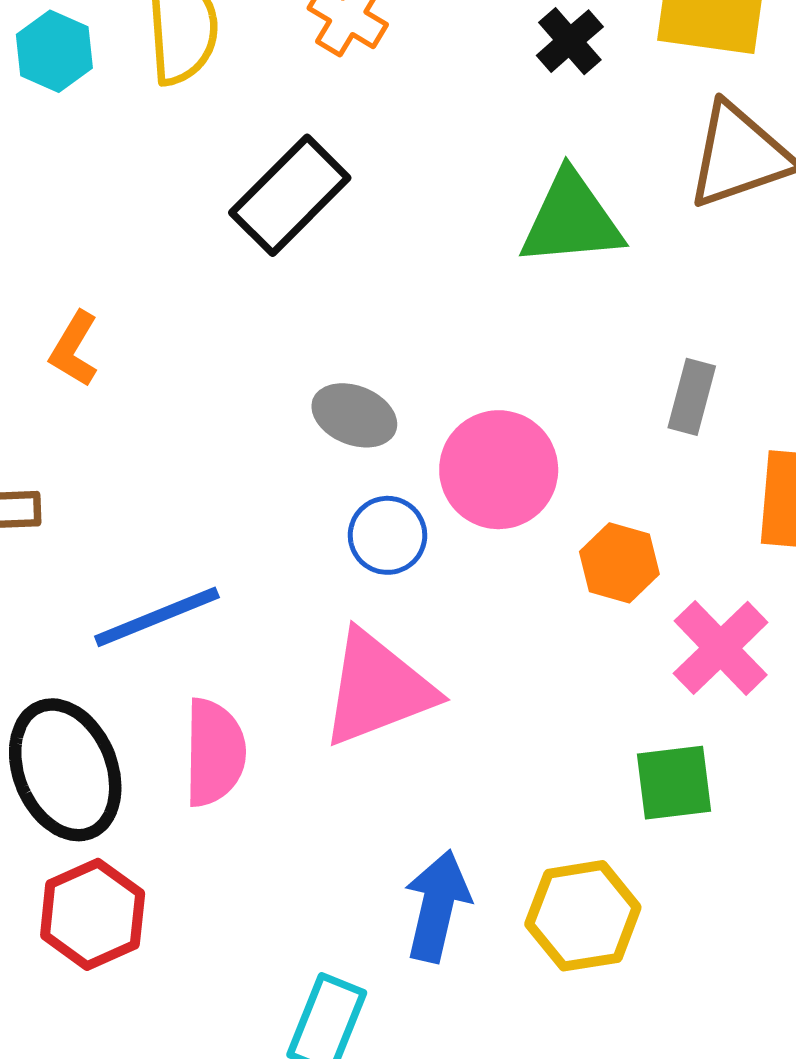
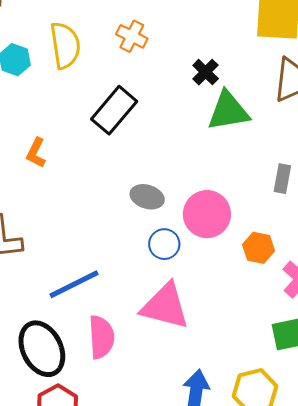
black cross: (570, 41) -> (206, 72), moved
orange L-shape: (74, 349) -> (36, 153), moved
pink triangle: (377, 689) -> (165, 306), turned 40

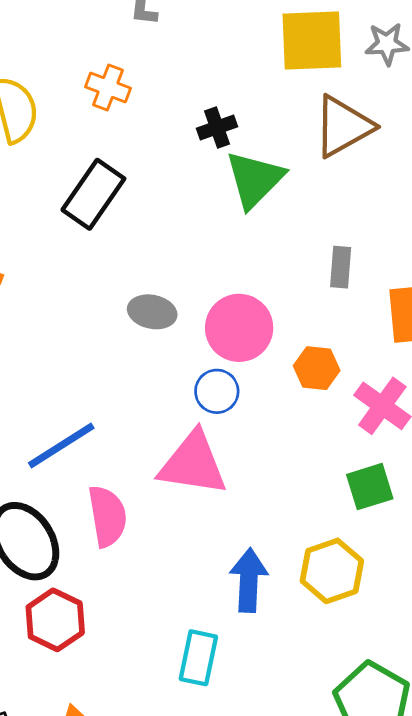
black cross: (206, 72) -> (217, 127), turned 32
green triangle: (228, 111) -> (255, 179), turned -30
blue circle: (164, 244) -> (217, 391), moved

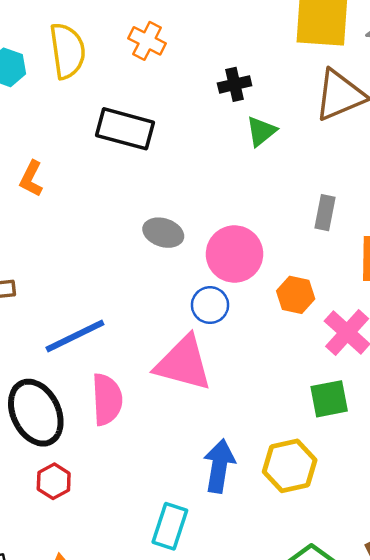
green triangle: (255, 179) -> (261, 131), size x0.6
black rectangle: (93, 194) -> (125, 129), turned 64
red hexagon: (55, 620) -> (54, 481), size x0.7

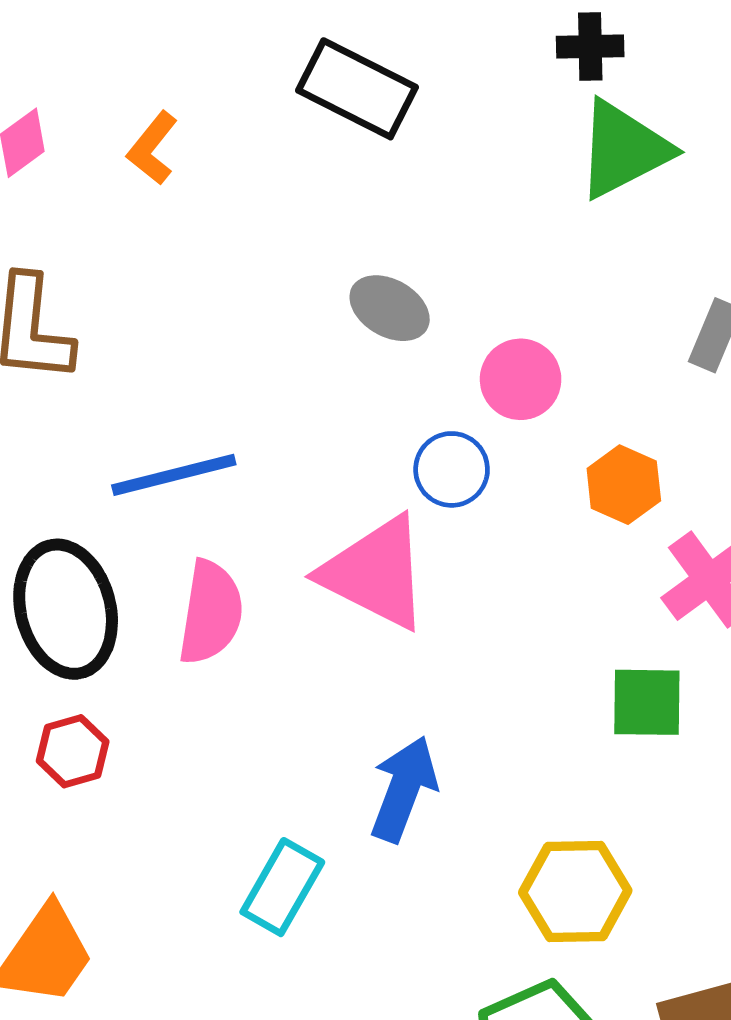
green triangle: (261, 131) -> (623, 149), size x1.6
pink circle: (234, 254) -> (521, 379), size x0.7
yellow hexagon: (290, 466) -> (575, 892), moved

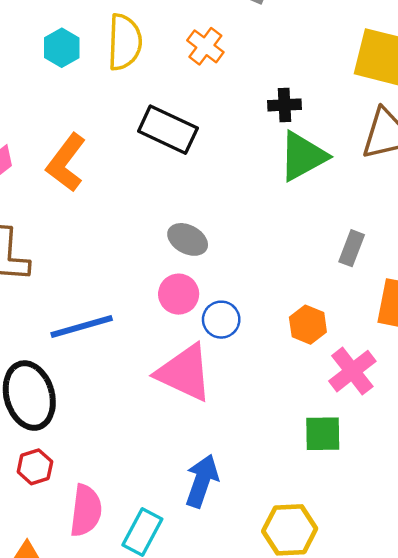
orange L-shape: (152, 148) -> (66, 163), size x1.6
pink circle: (521, 379) -> (179, 294), moved
pink semicircle: (211, 612) -> (86, 511), moved

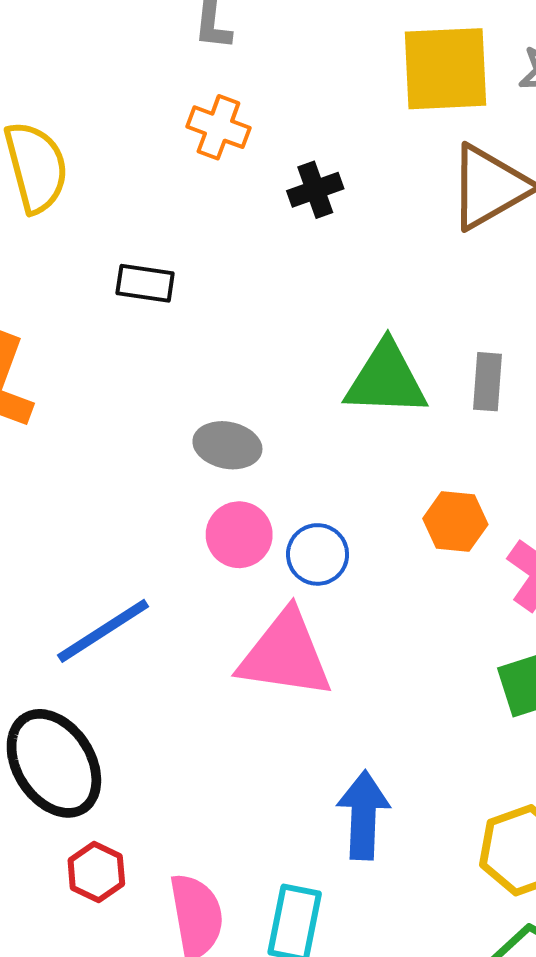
orange cross: (205, 46) -> (218, 127), moved
black rectangle: (168, 130) -> (145, 283), size x0.6
green triangle: (303, 156) -> (386, 379), moved, turned 48

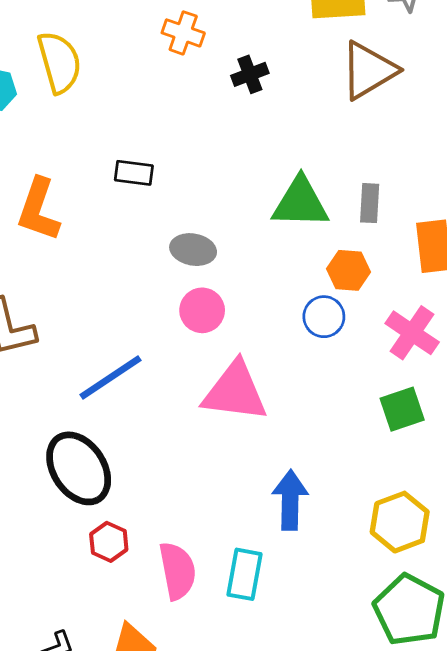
black rectangle: (145, 283) -> (134, 173), moved
orange hexagon: (455, 521) -> (349, 270), moved
blue circle: (318, 554) -> (324, 317), moved

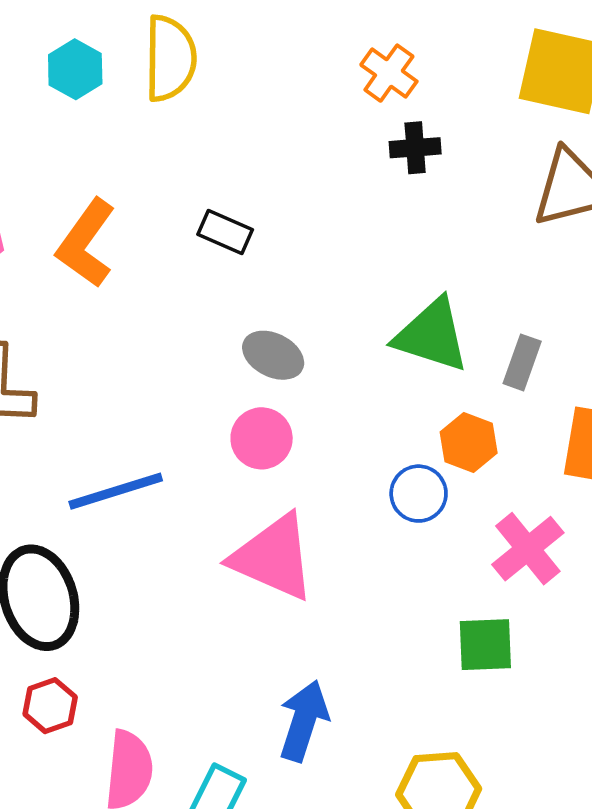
orange cross: (183, 33) -> (389, 73), moved

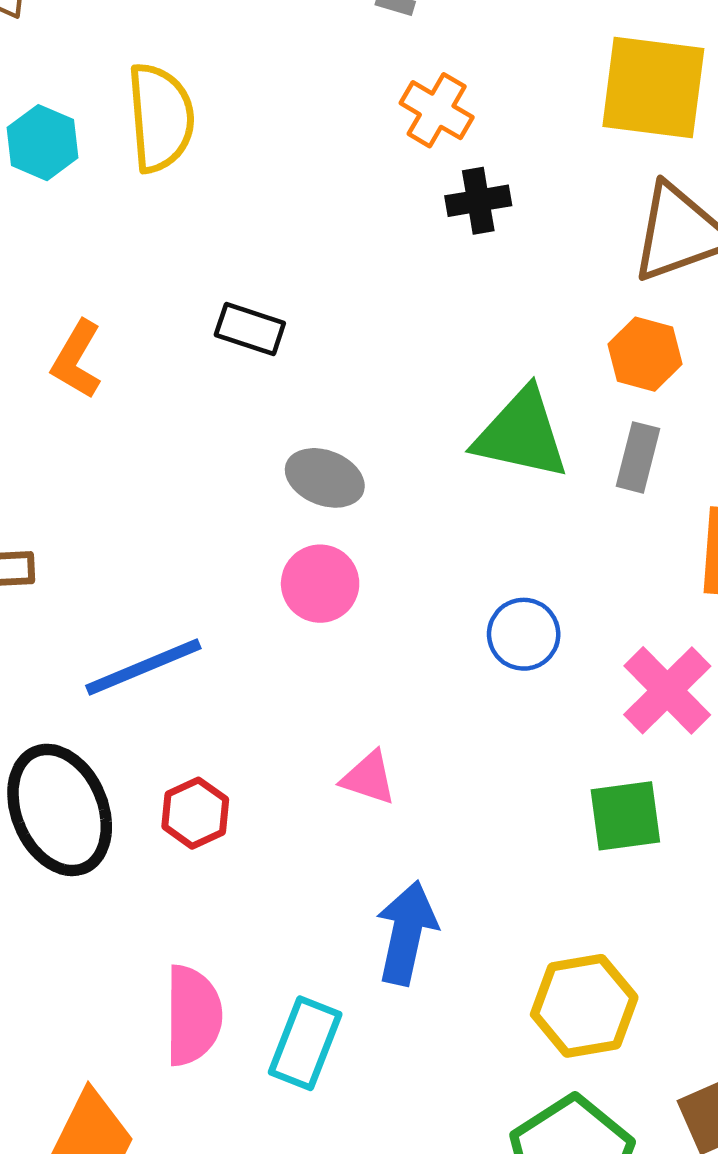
orange L-shape: (86, 243) -> (77, 360), size x0.7
orange hexagon: (469, 442) -> (645, 354), moved
pink triangle: (273, 557) -> (369, 778), moved, size x0.5
red hexagon: (50, 706) -> (195, 813), moved

